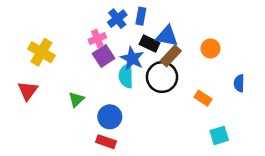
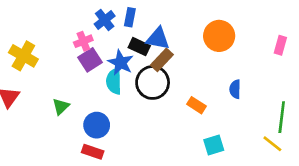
orange circle: (210, 48) -> (219, 36), moved, size x1.5

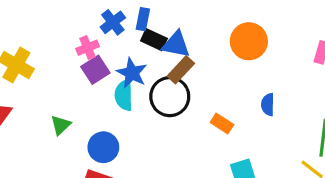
black rectangle: (139, 47) -> (154, 40), moved

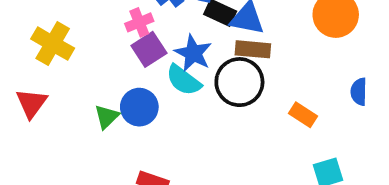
brown rectangle: (181, 70) -> (253, 49), turned 52
cyan semicircle: (124, 95) -> (184, 80), turned -52
blue circle: (103, 147) -> (139, 107), moved

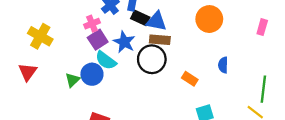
cyan semicircle: (184, 80) -> (106, 60), moved

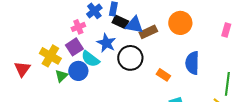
yellow cross: (40, 36) -> (50, 56), moved
purple square: (98, 40) -> (74, 47), moved
brown rectangle: (160, 40) -> (148, 32), moved, turned -30
blue semicircle: (223, 65) -> (192, 63), size x1.6

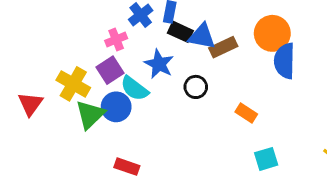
black circle: (130, 58) -> (196, 87), size x0.6
blue semicircle: (192, 63) -> (285, 61), moved
green triangle: (61, 76) -> (90, 115), size x1.5

